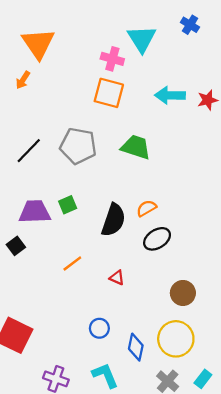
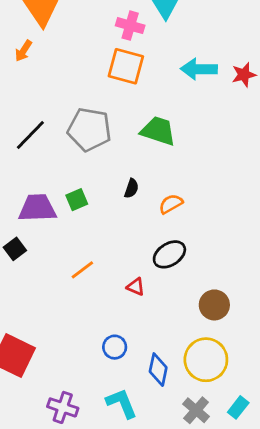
black semicircle: (113, 220) -> (132, 188), moved, size x0.5
black ellipse: (157, 239) -> (169, 254), moved

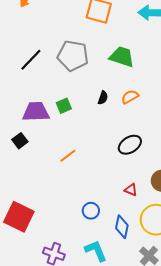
orange semicircle: (171, 204) -> (130, 97), moved
red triangle: (136, 287) -> (131, 190), moved

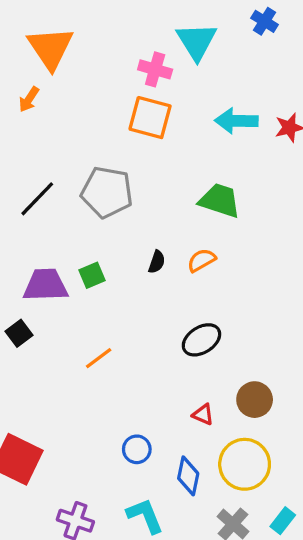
green trapezoid: (122, 57) -> (220, 201), moved

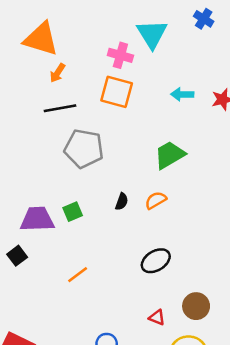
orange triangle: (51, 48) -> (41, 39), turned -39
orange arrow: (29, 99) -> (57, 73), moved
cyan arrow: (236, 121) -> (182, 94), size x0.7
black line: (37, 199) -> (60, 108), moved, turned 36
green trapezoid: (220, 201) -> (170, 155), turned -48

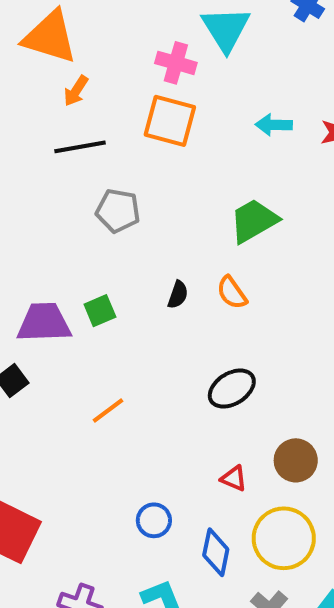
gray pentagon: (84, 149) -> (118, 211), size x0.7
orange semicircle: (156, 200) -> (232, 293), turned -95

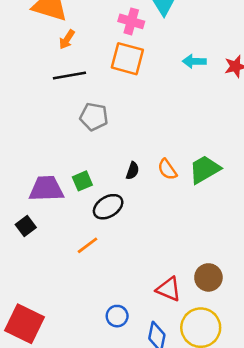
green trapezoid: (254, 221) -> (205, 169), moved
black ellipse: (232, 389) -> (108, 207), moved
red triangle: (234, 478) -> (169, 289), size x1.5

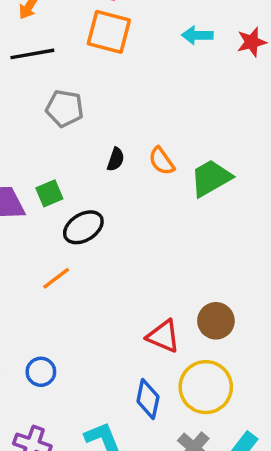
orange semicircle: (167, 169) -> (162, 161), moved
black semicircle: (133, 171) -> (116, 159), moved
blue circle: (117, 316) -> (41, 372), moved

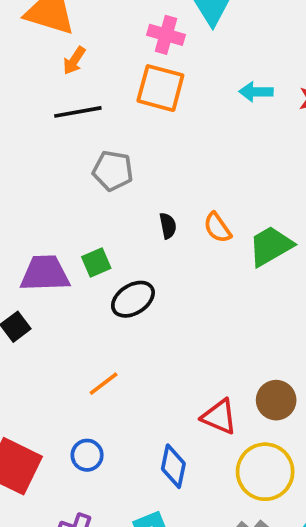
black semicircle: (116, 159) -> (168, 226), turned -30
orange line: (56, 278) -> (104, 384), moved
blue diamond: (148, 399) -> (173, 466), moved

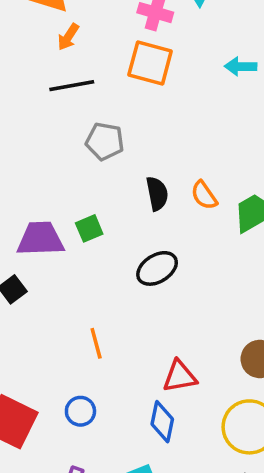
black semicircle: (168, 226) -> (157, 194), size x1.4
black ellipse: (133, 299) -> (157, 268), moved
orange line: (104, 384) -> (96, 343), turned -68
red triangle: (219, 417) -> (180, 376), moved, turned -33

